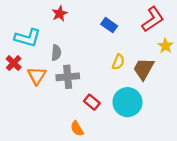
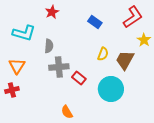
red cross: (14, 63) -> (12, 90), moved, turned 32
orange triangle: (37, 76) -> (17, 66), moved
red rectangle: (92, 102) -> (79, 78), moved

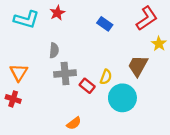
cyan L-shape: (24, 33) -> (26, 19), moved
yellow semicircle: (103, 54) -> (106, 77), moved
red cross: (12, 90) -> (13, 99), turned 32
orange semicircle: (67, 112) -> (74, 123), turned -96

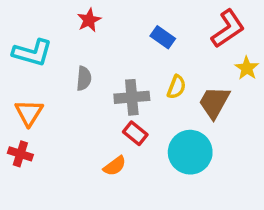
cyan L-shape: (26, 19) -> (32, 53), moved
gray cross: (65, 74) -> (132, 97), moved
yellow semicircle: (106, 77) -> (176, 87), moved
orange semicircle: (74, 123) -> (115, 166), moved

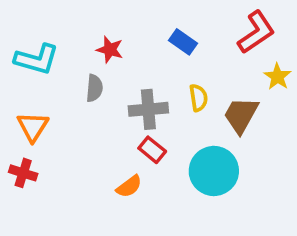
red star: (89, 20) -> (110, 50), moved, turned -30
yellow semicircle: (176, 87) -> (198, 98), turned -30

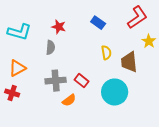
gray cross: (148, 109) -> (56, 81), moved
brown trapezoid: (241, 115) -> (129, 62), turned -35
orange triangle: (33, 127) -> (17, 68), turned 30

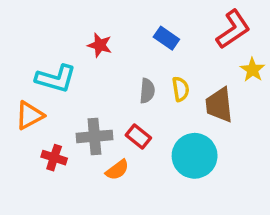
cyan L-shape: (19, 32) -> (56, 79), moved
gray semicircle: (50, 47) -> (147, 91), moved
red cross: (12, 93) -> (54, 158), moved

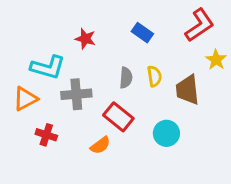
gray cross: (94, 136) -> (76, 94), moved
red rectangle: (138, 136) -> (118, 117), size x1.4
cyan circle: (195, 156) -> (166, 133), size x0.7

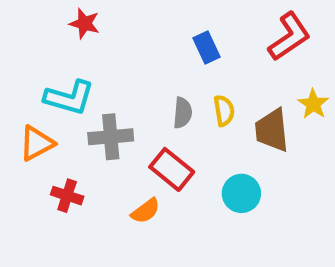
blue rectangle: (142, 33) -> (207, 47), turned 30
red star: (85, 39) -> (85, 23), moved
yellow star: (216, 60) -> (313, 104), moved

